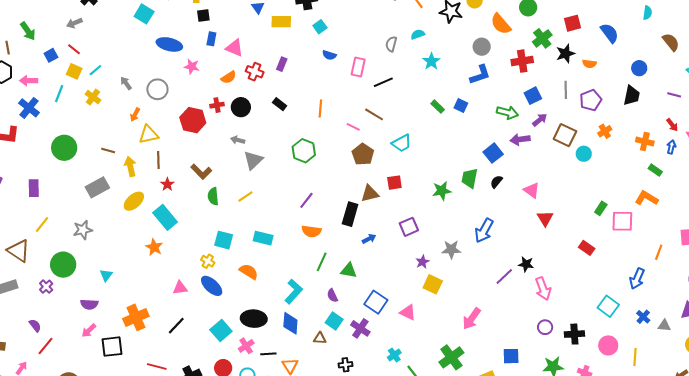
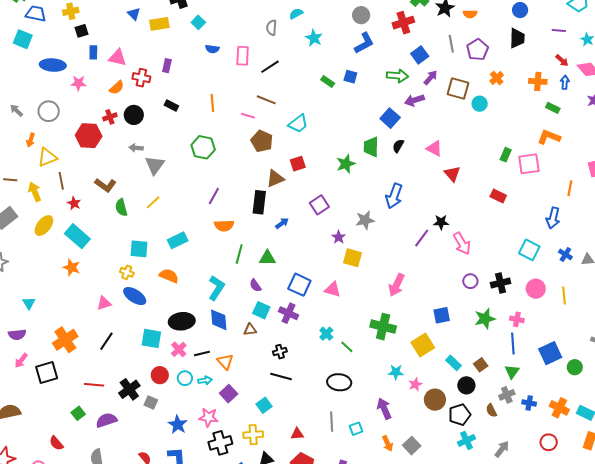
cyan rectangle: (263, 238) -> (178, 240), turned -30
cyan square: (221, 330) -> (151, 338), turned -30
green cross: (451, 357) -> (383, 327), turned -30

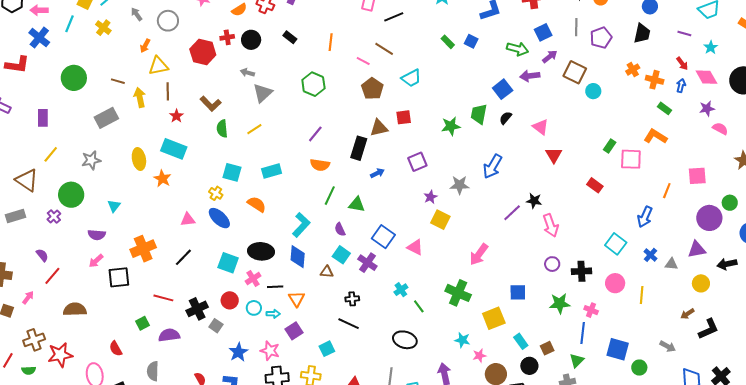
orange cross: (497, 78) -> (633, 70), moved
yellow ellipse: (44, 225) -> (139, 159), moved, turned -60
cyan rectangle: (77, 236) -> (174, 149), turned -30
blue square: (550, 353) -> (618, 349), turned 30

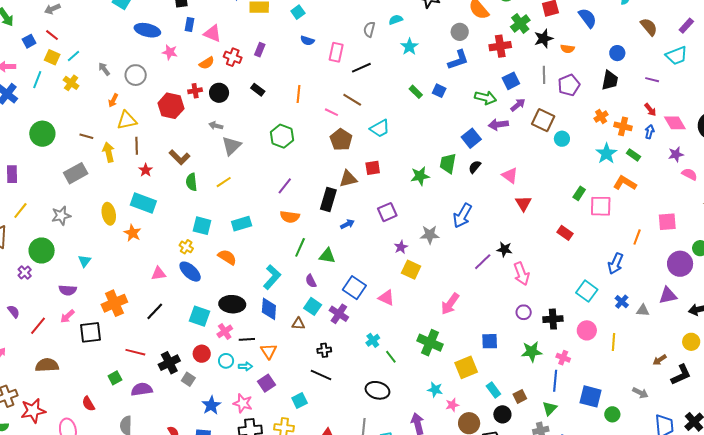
cyan star: (711, 47) -> (606, 153), moved, size x1.5
red line: (52, 276) -> (38, 326), moved
yellow circle: (701, 283) -> (691, 342), moved

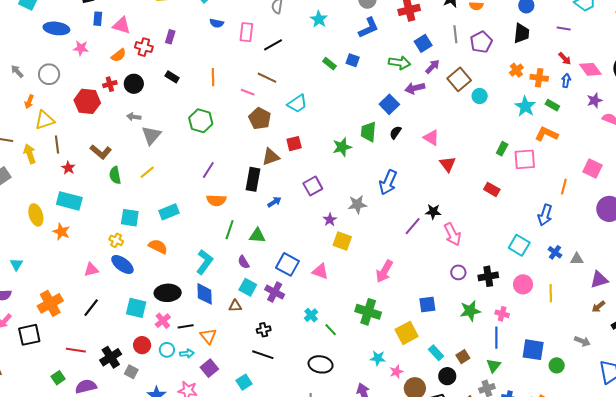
brown square: (543, 120) -> (459, 79), turned 30
pink square: (667, 222) -> (592, 168), turned 36
purple triangle: (668, 295) -> (599, 280), moved

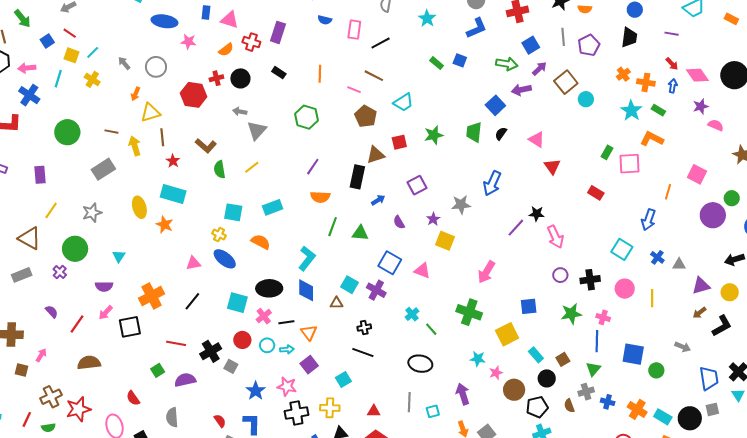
purple rectangle: (170, 37) -> (278, 32), size x1.5
green star: (342, 147) -> (434, 135), moved
purple semicircle: (244, 262) -> (399, 222), moved

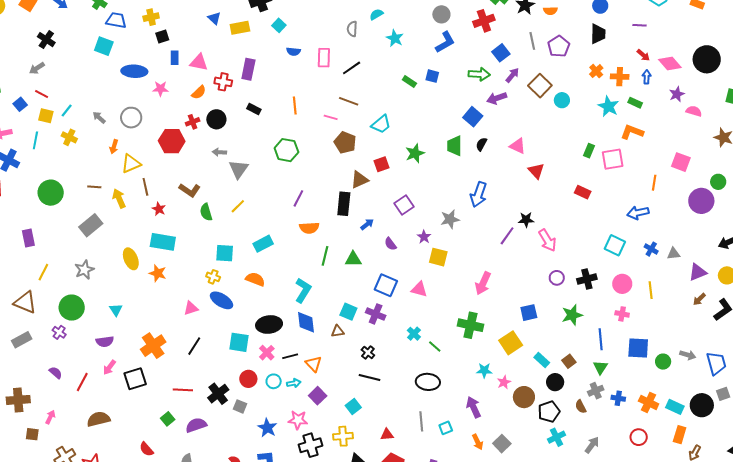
blue arrow: (648, 220) -> (638, 213), turned 65
pink cross: (603, 317) -> (622, 314), moved
black cross: (364, 328) -> (368, 353), turned -32
gray arrow: (683, 347) -> (688, 355), moved

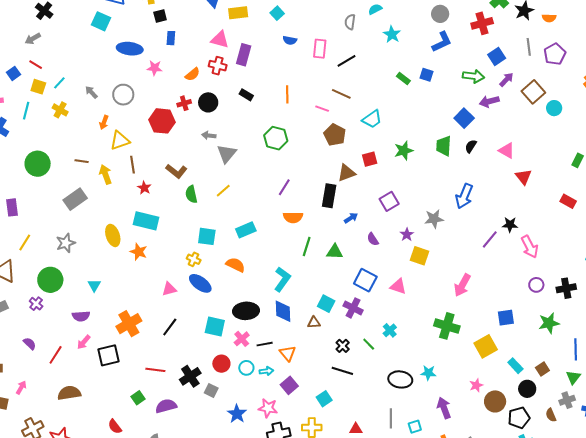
pink triangle: (199, 62) -> (220, 40), moved
green line: (435, 346) -> (369, 344), moved
cyan star: (484, 370) -> (428, 373), moved

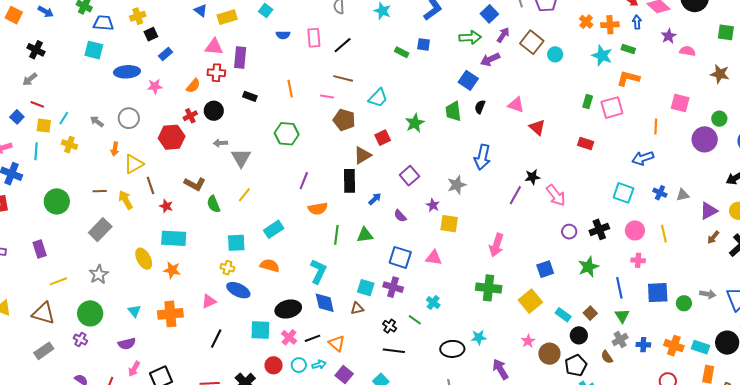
blue rectangle: (171, 38) -> (166, 54), turned 56
yellow line: (25, 243) -> (58, 281), turned 48
orange cross: (129, 324) -> (170, 314), moved, turned 35

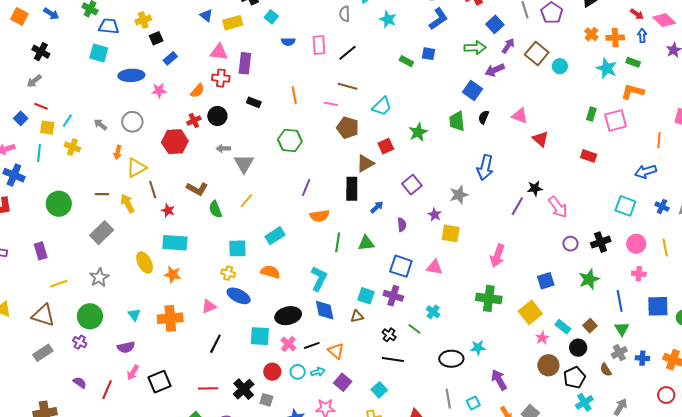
purple semicircle: (400, 216) -> (402, 225), turned -144
pink star: (528, 341) -> (542, 338), moved

